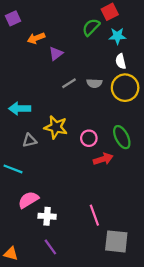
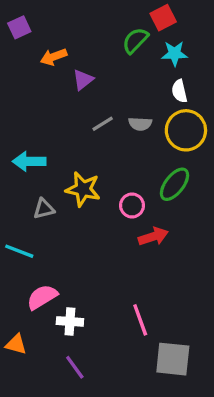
green ellipse: (122, 137) -> (174, 184), moved, turned 65
orange triangle: (11, 254) -> (16, 344), moved

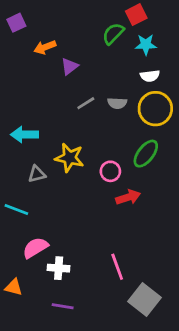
white semicircle: (179, 91) -> (150, 76), turned -84
gray square: (173, 359) -> (144, 299), turned 32
purple line: (75, 367) -> (63, 306), turned -45

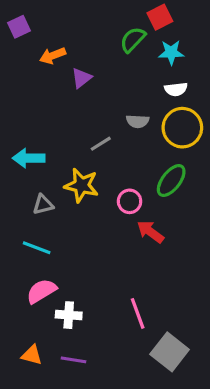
gray line: (86, 103) -> (101, 144), moved
red arrow: (128, 197) -> (150, 232), turned -125
cyan line: (16, 209) -> (37, 248), moved
orange triangle: (14, 287) -> (32, 355), moved

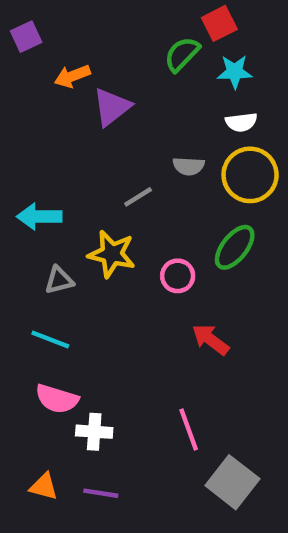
purple triangle: (81, 78) -> (112, 107), size x1.4
red arrow: (150, 232) -> (211, 340), moved
pink semicircle: (41, 291) -> (57, 399), turned -132

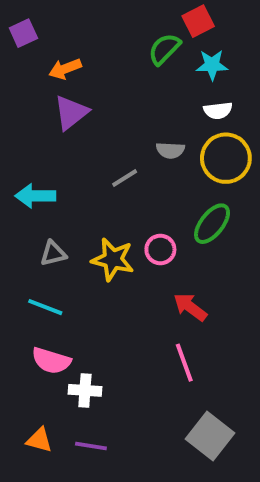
purple triangle: (112, 107) -> (71, 113), moved
yellow star: (112, 254) -> (113, 259), moved
pink line: (189, 430) -> (184, 363), moved

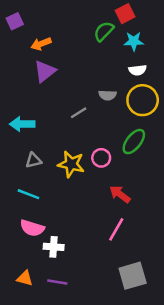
pink line: (184, 363) -> (116, 229), turned 50
gray square: (210, 436) -> (133, 276), turned 36

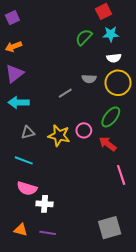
green semicircle: (104, 31) -> (84, 37), moved
orange arrow: (41, 44) -> (13, 47), moved
purple triangle: (45, 71) -> (14, 73), moved
red arrow: (120, 194) -> (108, 144), moved
pink line: (116, 229) -> (121, 175), moved, turned -48

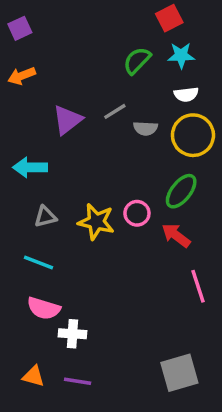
purple triangle: (14, 73) -> (67, 120), moved
gray line: (65, 93) -> (115, 111), moved

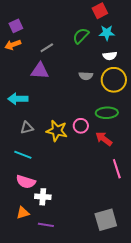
purple square: (20, 28) -> (16, 26), moved
gray line: (115, 111) -> (47, 48), moved
purple triangle: (67, 120) -> (40, 71), turned 42
green ellipse: (181, 191) -> (107, 113), turned 50
orange triangle: (33, 376) -> (23, 213), moved, turned -32

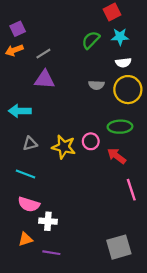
gray line: (47, 48) -> (43, 54), moved

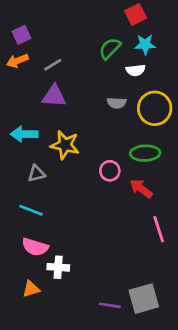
white semicircle: (123, 63) -> (136, 70), moved
yellow star: (64, 147) -> (65, 145), moved
purple line: (51, 253) -> (110, 305), moved

